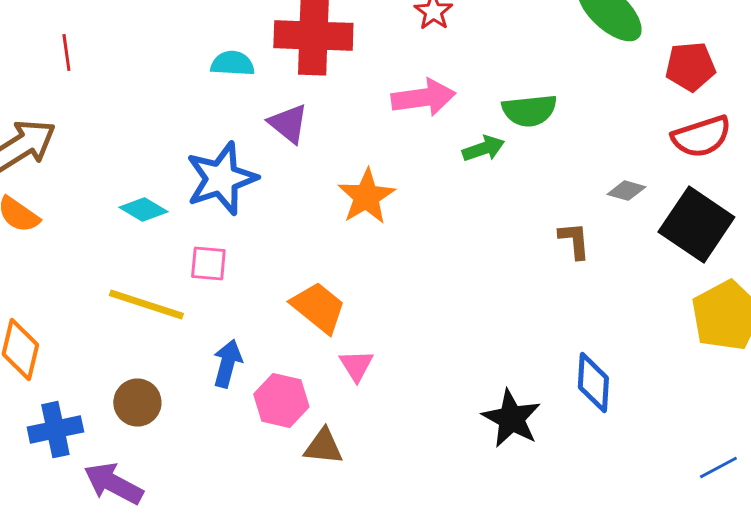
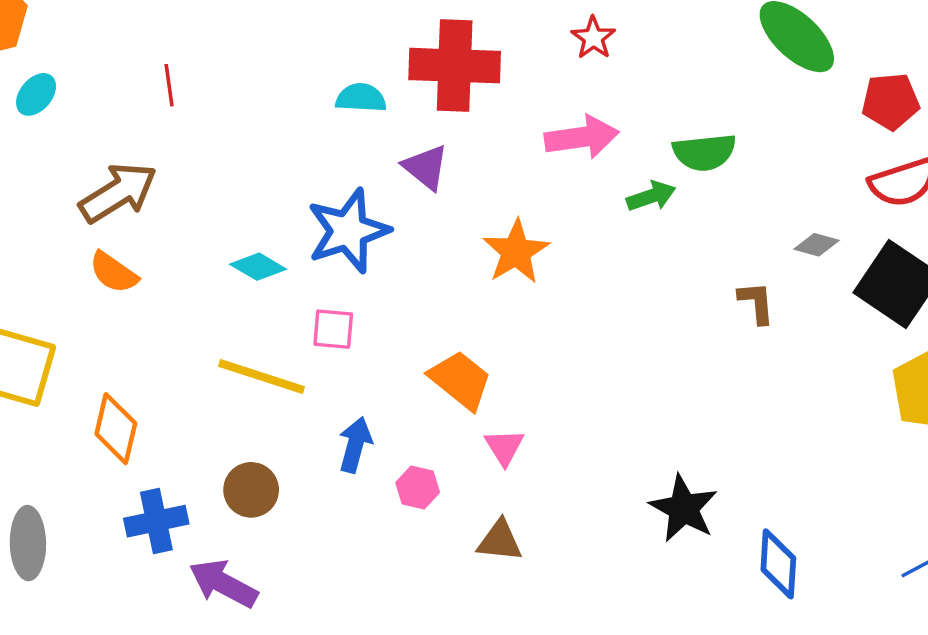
blue diamond: (593, 383) -> (778, 564), moved
pink hexagon: (281, 401) -> (418, 488), size x0.7
brown triangle: (323, 447) -> (500, 541), moved

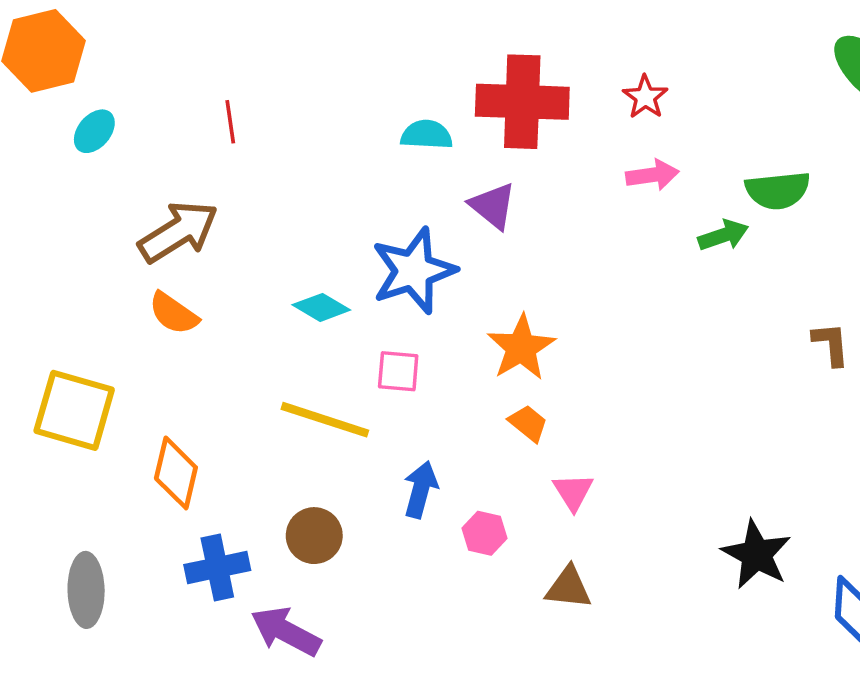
red star: (593, 38) -> (645, 97), moved
pink arrow: (582, 137) -> (652, 175), size x0.7
orange star: (516, 252) -> (521, 348), moved
orange trapezoid: (460, 380) -> (528, 423), size x0.6

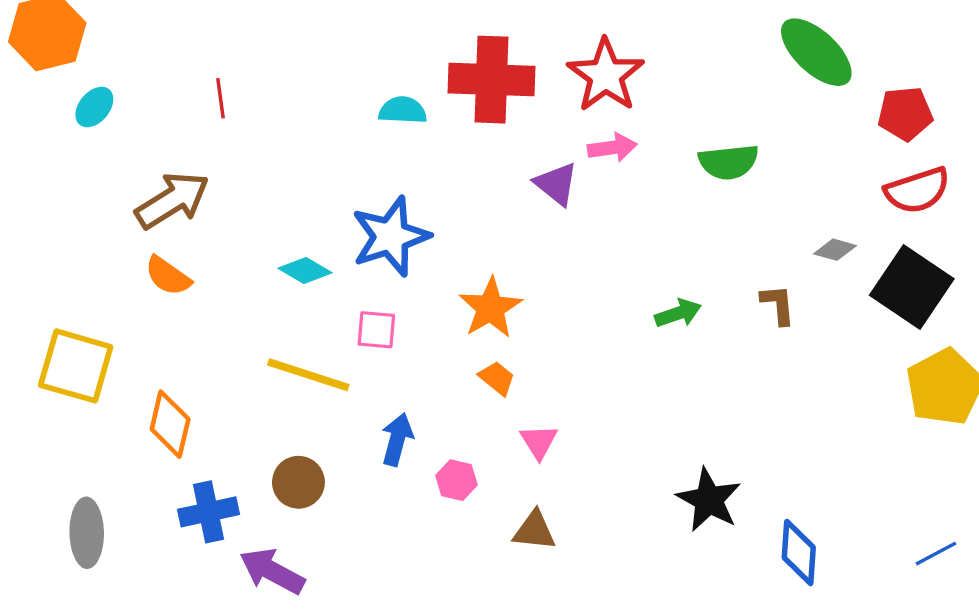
red star: (645, 97) -> (606, 75), size x1.8
purple triangle: (493, 206) -> (556, 184), moved
green arrow: (723, 235) -> (678, 313), moved

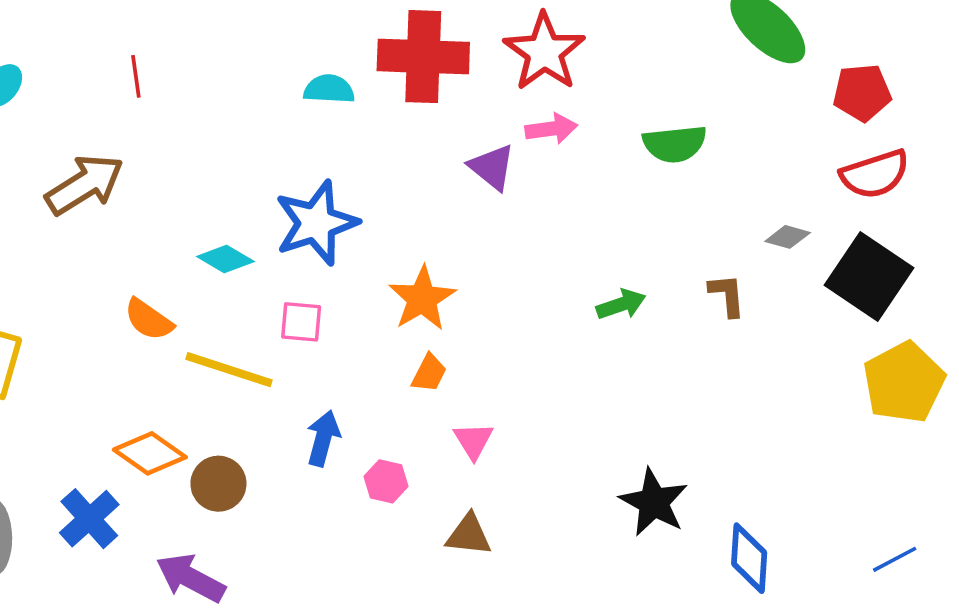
orange semicircle: (168, 276) -> (149, 320), moved
orange trapezoid: (497, 378) -> (429, 373), turned 78
orange diamond: (170, 424) -> (150, 453), moved, turned -68
blue cross: (208, 512) -> (89, 519), moved, turned -30

